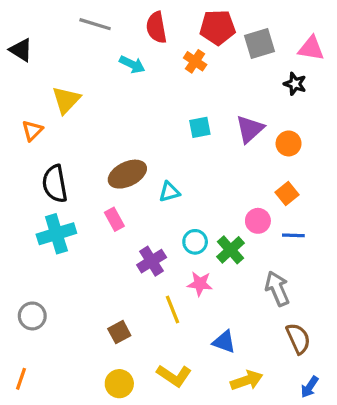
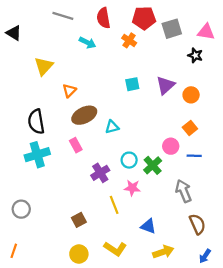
orange triangle: (32, 131) -> (69, 91), moved

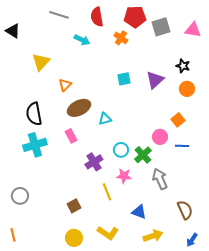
black star: (195, 55) -> (183, 66), moved
orange circle: (191, 95) -> (187, 89), moved
gray arrow: (184, 191) -> (160, 179), moved
orange line: (14, 251) -> (13, 235), turned -32

